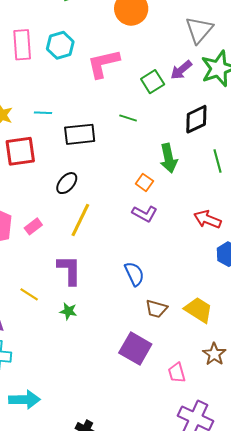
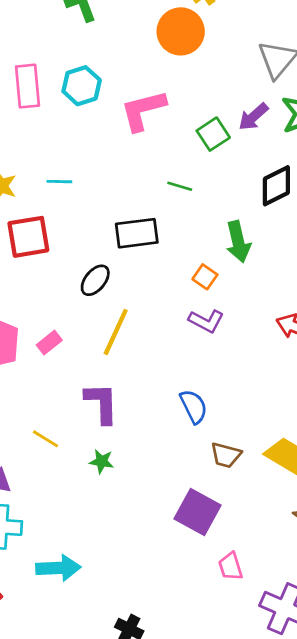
black rectangle: (80, 134) -> (137, 233), moved
pink trapezoid: (177, 373) -> (231, 566), moved
cyan arrow: (24, 400) -> (58, 568), moved

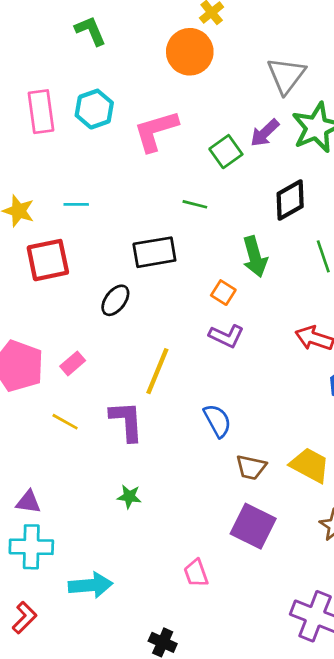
yellow line: (116, 332) -> (157, 371), moved
yellow line: (46, 439) -> (65, 422), moved
green star: (102, 461) -> (129, 497), moved
purple square: (197, 512) -> (253, 526), moved
pink trapezoid: (231, 566) -> (196, 573), moved

